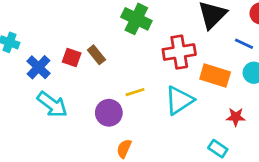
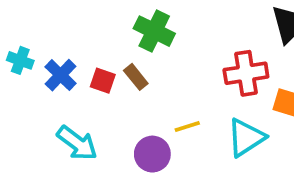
green cross: (136, 19) -> (154, 31), moved
blue cross: (38, 67) -> (61, 75), moved

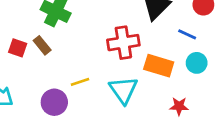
cyan triangle: (246, 138) -> (123, 90), turned -32

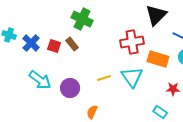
yellow line: (80, 82) -> (104, 78), moved
purple circle: (54, 102) -> (70, 88), moved

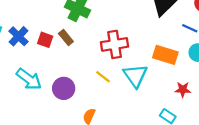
red cross: (132, 42) -> (115, 44), moved
yellow line: (104, 78) -> (103, 77), turned 56

